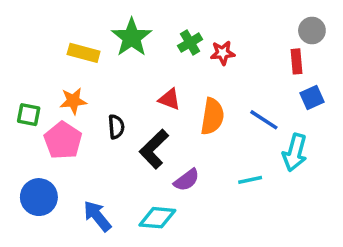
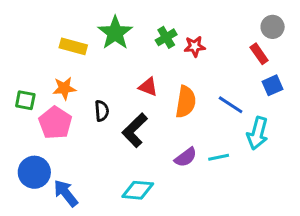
red rectangle: (296, 61) -> (259, 54), turned -30
purple semicircle: (187, 180) -> (186, 157), moved
blue arrow: (97, 216) -> (66, 193), moved

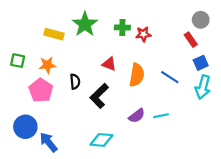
green cross: (166, 37) -> (122, 28), turned 32
green square: (25, 100) -> (18, 61), moved
cyan arrow: (258, 133) -> (203, 87), moved

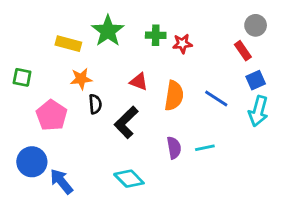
orange star: (47, 65) -> (81, 79), moved
purple semicircle: (137, 116) -> (174, 148), turned -63
cyan diamond: (101, 140) -> (129, 179), turned 40

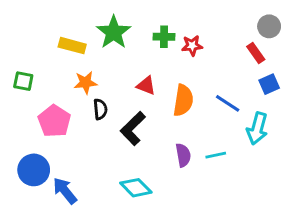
cyan arrow: (258, 111) -> (257, 128), moved

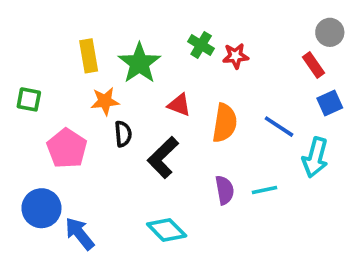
green star: (114, 32) -> (139, 63), moved
green cross: (164, 37) -> (201, 45), turned 30
yellow rectangle: (72, 46) -> (89, 56), turned 65

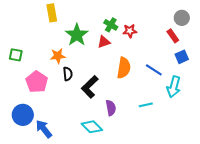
yellow rectangle: (89, 56) -> (52, 13), moved
red triangle: (179, 105) -> (104, 42), moved, turned -40
purple semicircle: (225, 190) -> (111, 108), moved

